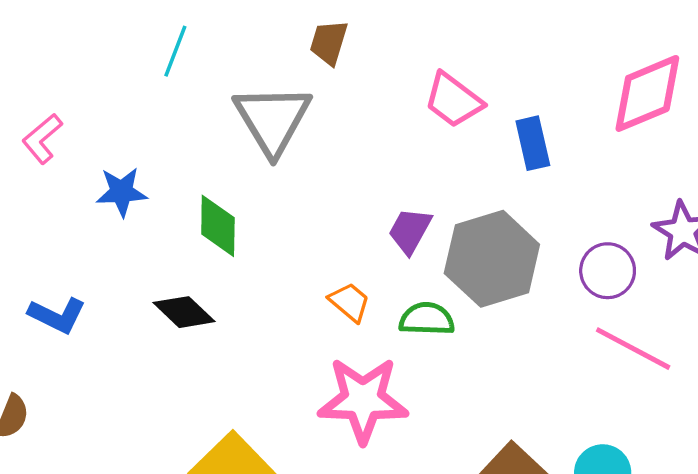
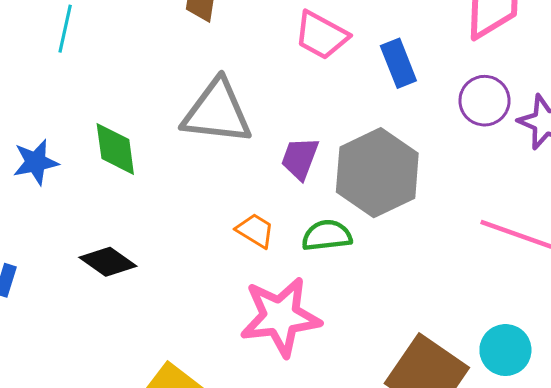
gray triangle: (273, 119) -> (217, 112), moved, turned -44
green diamond: (218, 226) -> (115, 149), moved
purple circle: (608, 271) -> (485, 101), moved

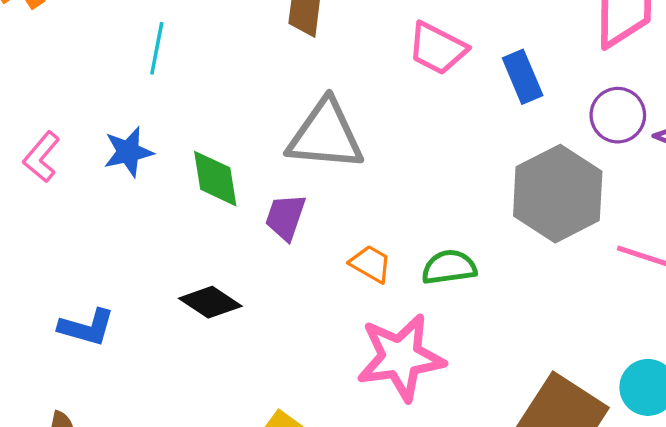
purple trapezoid: (300, 158) -> (285, 217), moved
blue star: (36, 162) -> (128, 152), moved
gray hexagon: (377, 173) -> (558, 194), moved

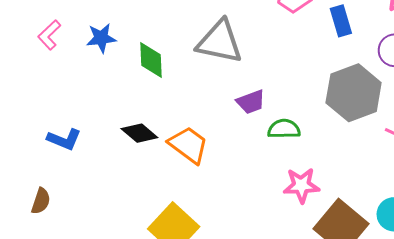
purple trapezoid: (285, 217) -> (251, 102), moved, turned -136
orange trapezoid: (371, 264) -> (188, 145), moved, size x1.6
pink star: (401, 357) -> (301, 185), moved, size x0.7

